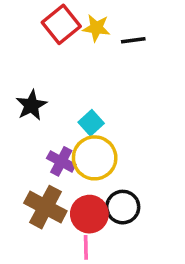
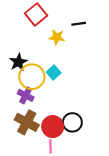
yellow star: (96, 28) -> (57, 37), moved
yellow circle: (95, 158) -> (32, 77), moved
purple cross: (61, 161) -> (26, 95), moved

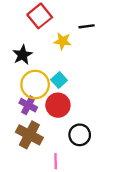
black star: (18, 62) -> (23, 55), moved
red circle: (53, 127) -> (58, 105), moved

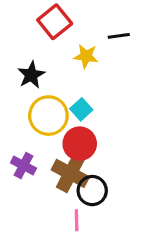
purple cross: (28, 105) -> (23, 166), moved
brown cross: (29, 135) -> (70, 173), moved
black circle: (80, 135) -> (92, 191), moved

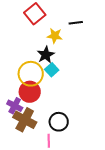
black star: (31, 75) -> (46, 55), moved
red circle: (80, 144) -> (30, 92), moved
brown cross: (70, 173) -> (25, 120), moved

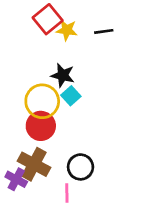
yellow star: (55, 36) -> (67, 30), moved
black star: (46, 55) -> (63, 75), turned -30
purple cross: (15, 106) -> (16, 179), moved

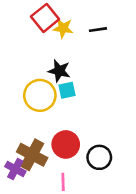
cyan square: (71, 96) -> (67, 90), turned 30
red circle: (41, 126) -> (66, 144), moved
black circle: (80, 167) -> (99, 157), moved

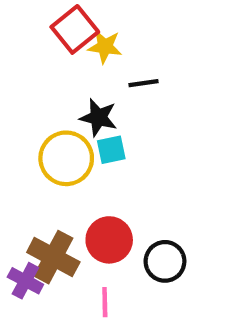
black line: (98, 30) -> (144, 83), moved

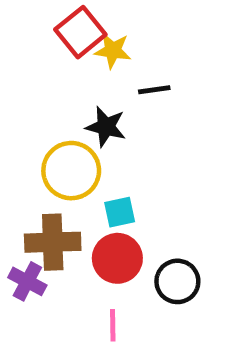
cyan square: (111, 150) -> (120, 212), moved
brown cross: (53, 257) -> (53, 242), moved, turned -30
purple cross: (25, 281) -> (27, 281), moved

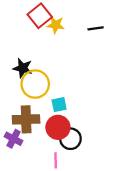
black line: (154, 90) -> (96, 28), moved
black star: (106, 127) -> (23, 68), moved
black circle: (177, 281) -> (70, 139), moved

